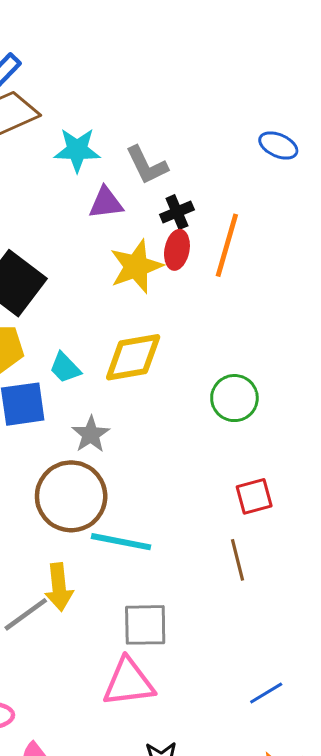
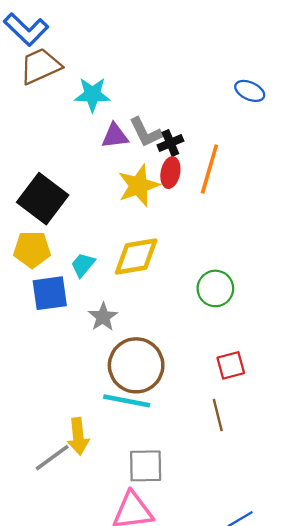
gray L-shape: (147, 165) -> (146, 132), moved
cyan trapezoid: (65, 368) -> (83, 265), turned 84
brown circle: (71, 496) -> (136, 365), moved

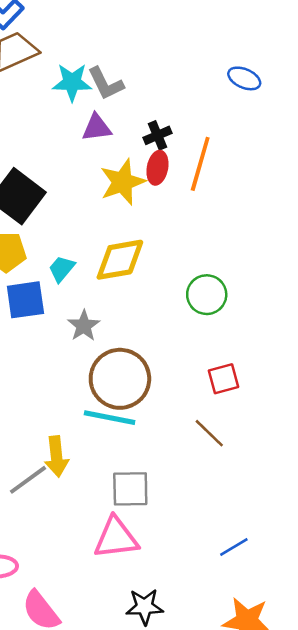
gray L-shape: (146, 132) -> (106, 84), moved
brown line: (218, 415) -> (209, 433), turned -32

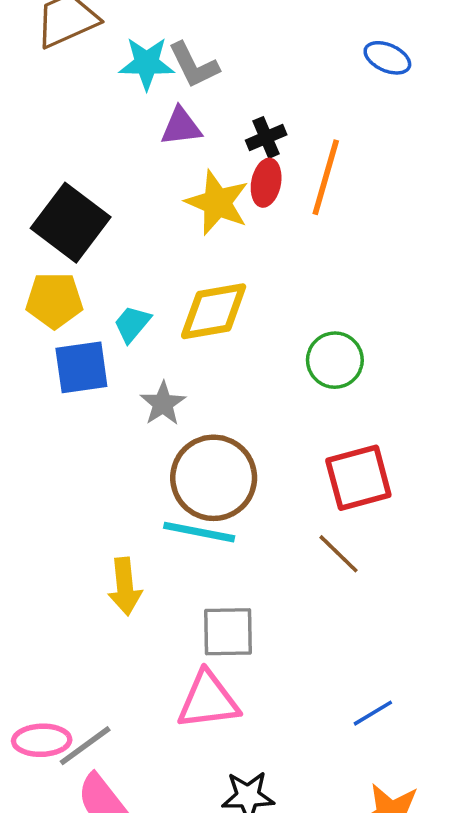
yellow star: (123, 182) -> (217, 203), turned -30
red square: (224, 379) -> (358, 478), size x1.5
gray line: (28, 480) -> (85, 746), moved

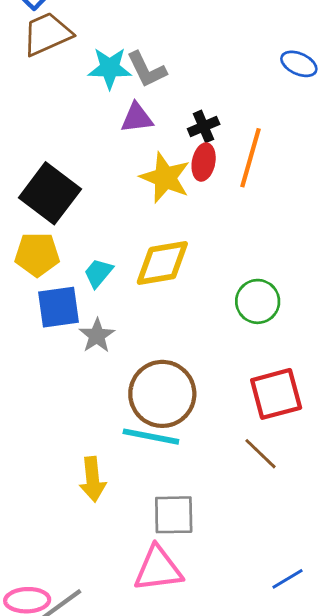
gray star: (163, 404) -> (97, 336), moved

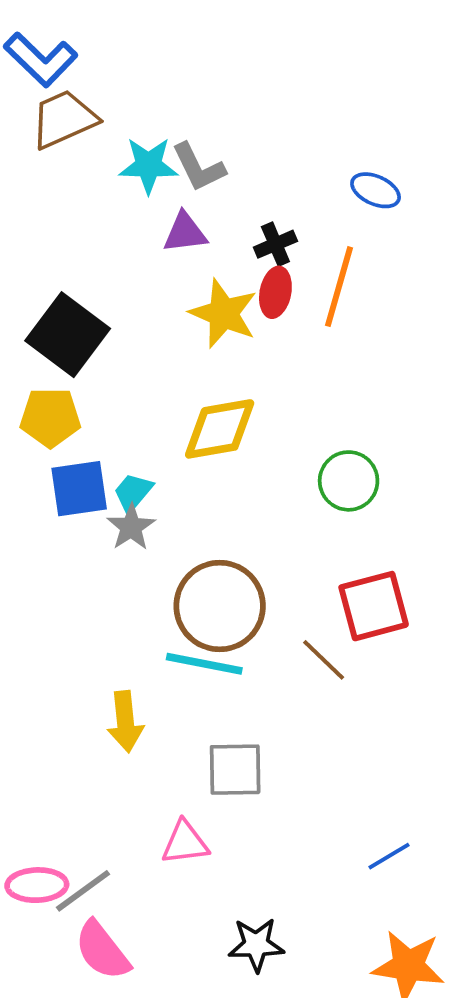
blue ellipse: (299, 64) -> (376, 190), moved
cyan trapezoid: (98, 273) -> (133, 492), moved
brown line: (260, 454) -> (324, 660), moved
pink triangle: (158, 569) -> (185, 843), moved, size x0.7

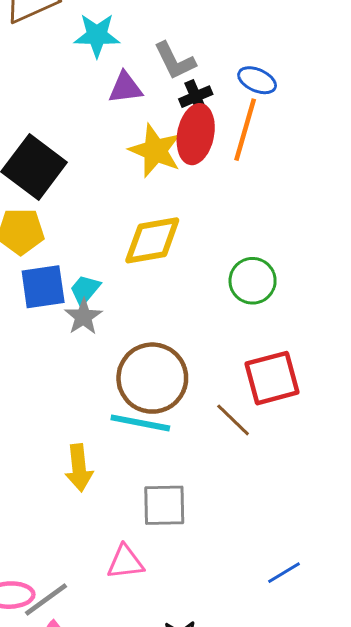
gray L-shape: (198, 167) -> (175, 61), moved
blue ellipse: (376, 190) -> (257, 80), moved
red ellipse: (275, 292) -> (196, 134), size x1.5

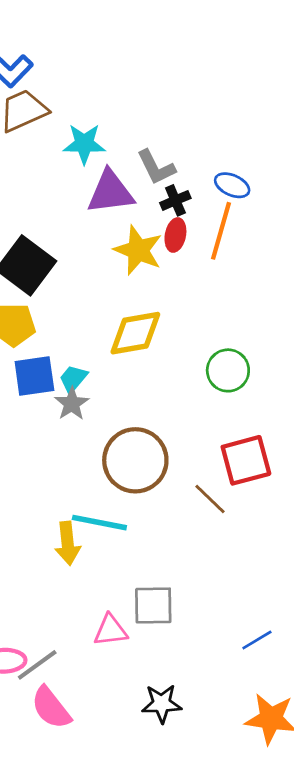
purple triangle: (125, 88) -> (110, 192), size x1.5
red ellipse: (196, 134) -> (175, 235), size x0.6
cyan line: (140, 423) -> (99, 523), moved
gray square: (164, 505) -> (153, 605), moved

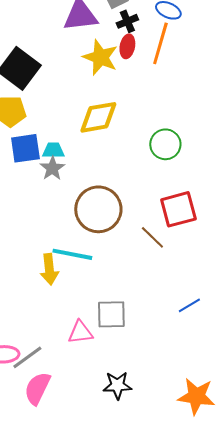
cyan trapezoid: (73, 379) -> (53, 150), turned 50
blue line: (257, 640) -> (189, 305), moved
pink semicircle: (51, 708) -> (37, 388), turned 64

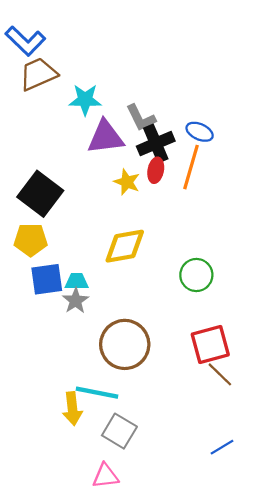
black cross: (127, 21) -> (156, 144), size x1.6
yellow star: (100, 57) -> (127, 182), size x0.7
brown line: (152, 237) -> (220, 374), moved
gray square: (111, 314) -> (119, 431), moved, turned 32

